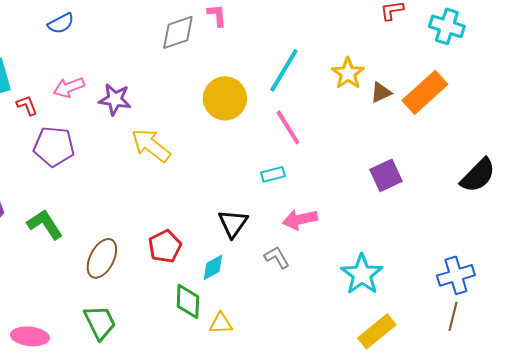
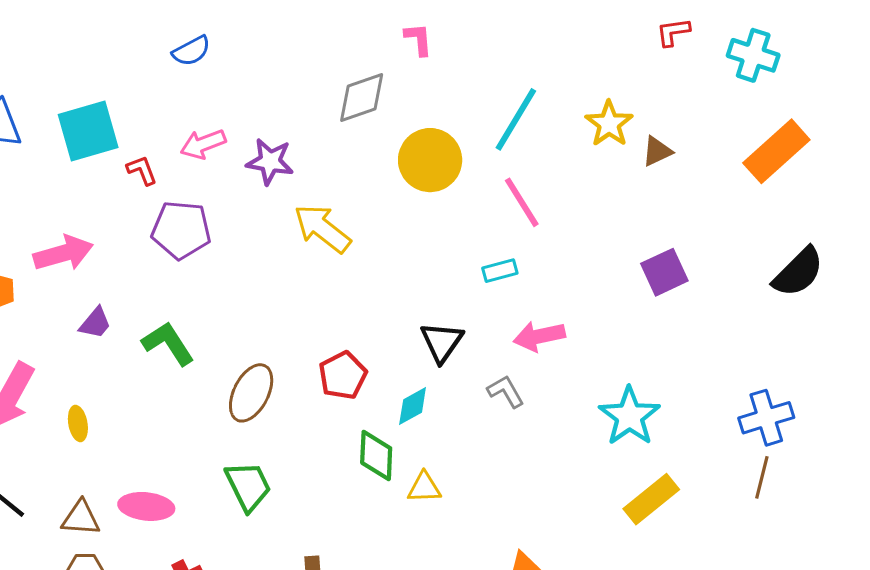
gray diamond: (178, 32) -> (362, 97), moved
orange rectangle: (425, 92) -> (776, 151), moved

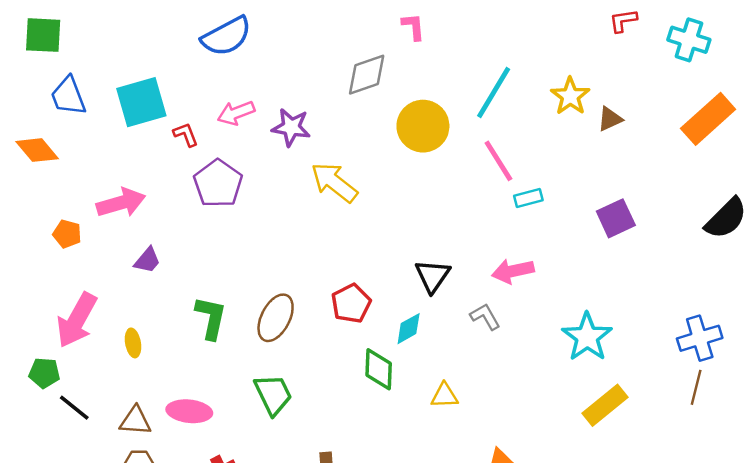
blue semicircle: (191, 51) -> (226, 36), size x1.6
purple pentagon: (181, 230) -> (218, 184), turned 30
cyan rectangle: (500, 271) -> (528, 198), moved
green L-shape: (168, 343) -> (211, 318), moved, turned 45
yellow triangle: (424, 488) -> (444, 396), moved

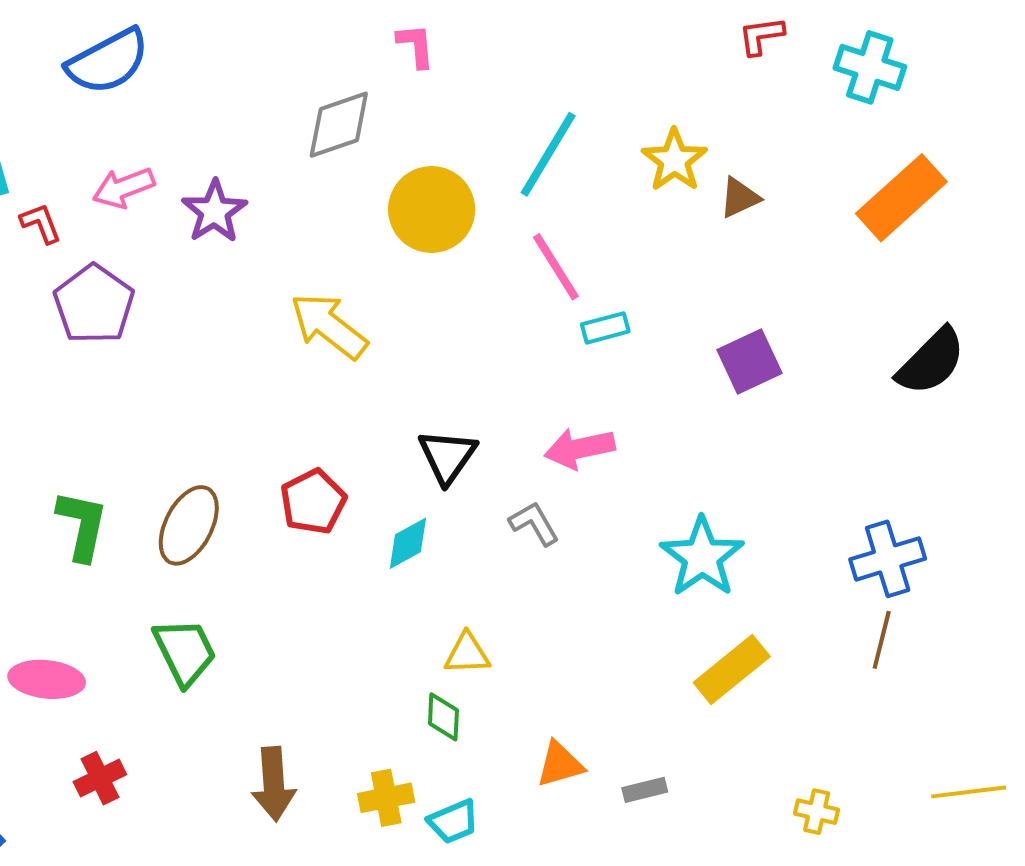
purple star: (291, 127) -> (214, 211), turned 30
yellow arrow: (334, 182) -> (329, 326), moved
green diamond: (379, 369) -> (443, 717), moved, size x0.7

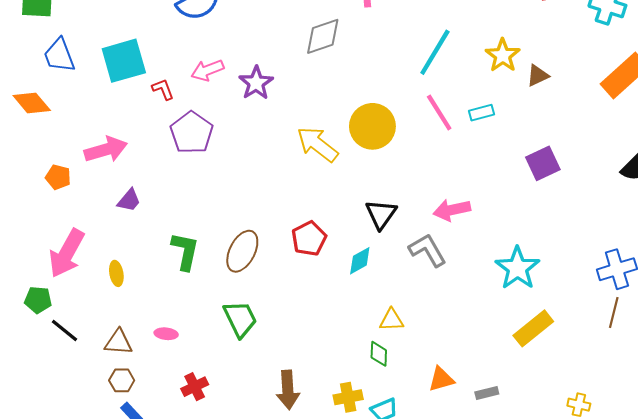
yellow circle: (432, 210) -> (372, 126), moved
cyan rectangle: (605, 328) -> (481, 113), moved
gray L-shape: (534, 523) -> (428, 250), size x1.4
pink ellipse: (47, 679) -> (166, 334), size x0.6

